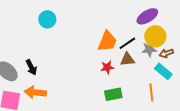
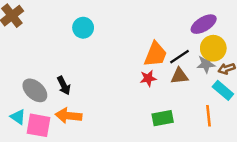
red star: (107, 67) -> (148, 78), moved

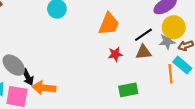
orange trapezoid: (155, 54) -> (109, 24), moved
black arrow: (64, 86) -> (28, 77), moved
orange line: (208, 116) -> (170, 74), moved

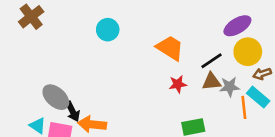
orange trapezoid: (109, 24) -> (170, 48), turned -80
gray star: (167, 41) -> (230, 87), moved

